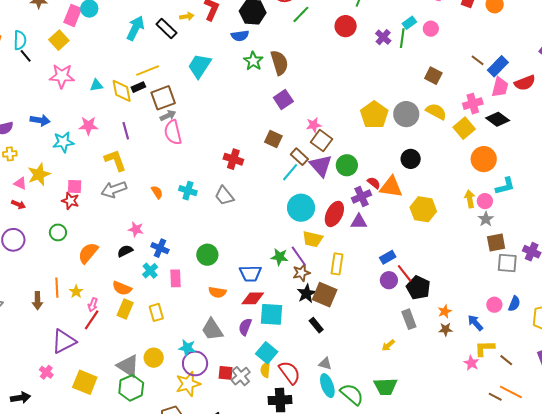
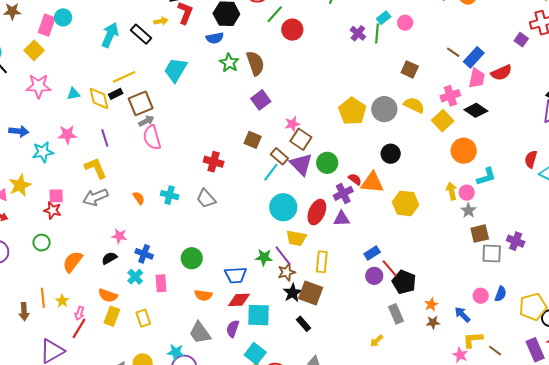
red circle: (346, 26) -> (292, 30), moved

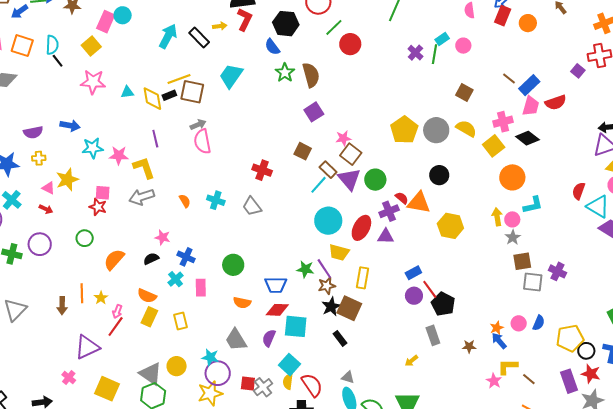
blue semicircle: (215, 38) -> (272, 47), turned 60
brown square: (141, 103) -> (192, 92), moved, turned 30
pink star: (67, 135) -> (119, 155), moved
orange star: (431, 304) -> (497, 328), moved

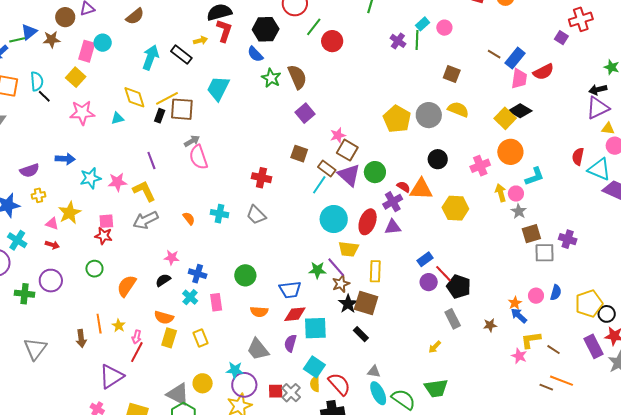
black rectangle: (169, 95) -> (160, 116), turned -40
yellow diamond: (152, 99) -> (134, 97), moved
pink cross: (503, 122) -> (480, 166), moved
yellow square: (494, 146) -> (505, 118), moved

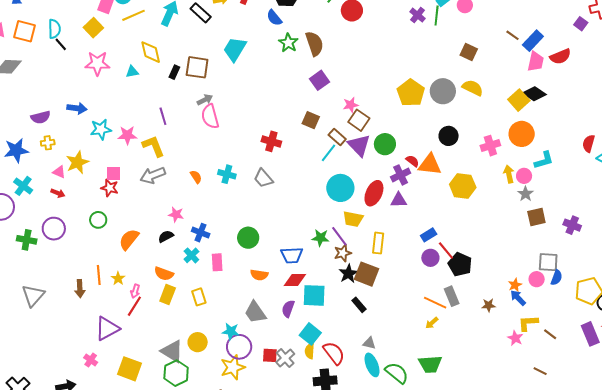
yellow line: (167, 98) -> (134, 15), moved
gray square: (544, 253) -> (548, 262), moved
orange line: (561, 381) -> (435, 303), moved

